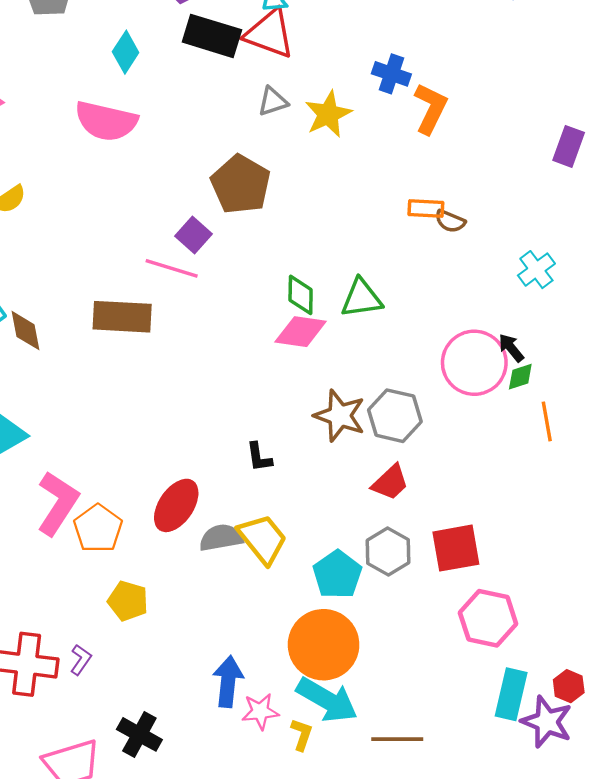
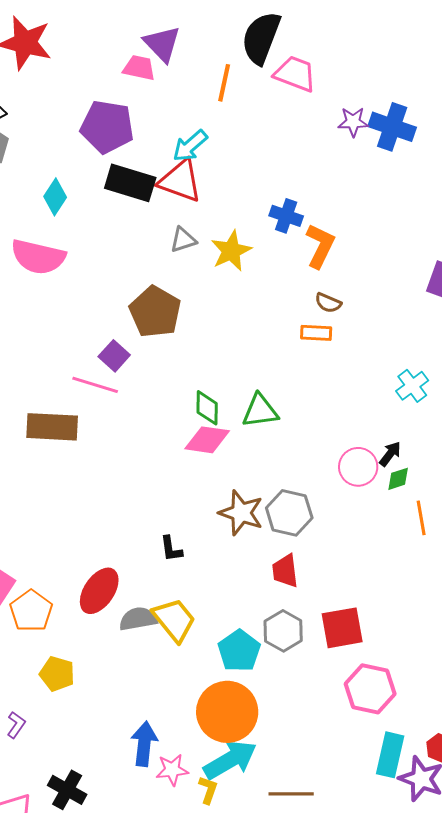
brown semicircle: (450, 221) -> (328, 303), moved
black arrow: (511, 348) -> (390, 454), turned 76
pink circle: (474, 363) -> (358, 467), size x0.7
red trapezoid: (390, 482) -> (285, 571), turned 126
cyan arrow: (327, 700) -> (230, 760), turned -60

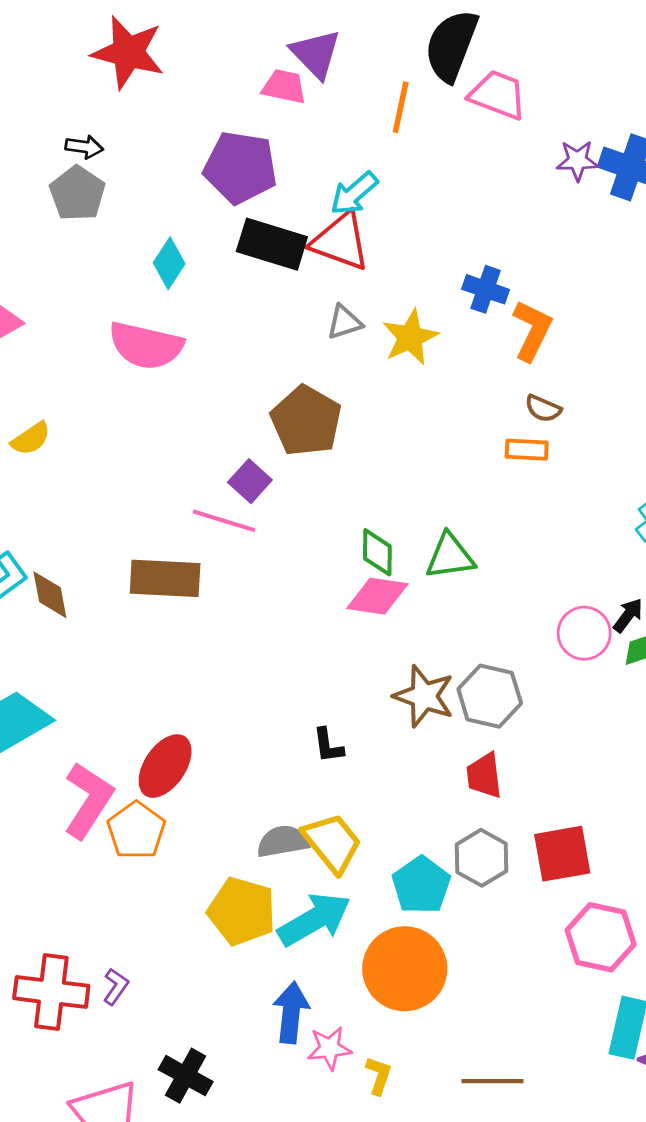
red ellipse: (99, 591) -> (165, 766), moved
yellow pentagon: (57, 674) -> (242, 911), moved, size x1.4
cyan arrow: (230, 760) -> (314, 919), moved

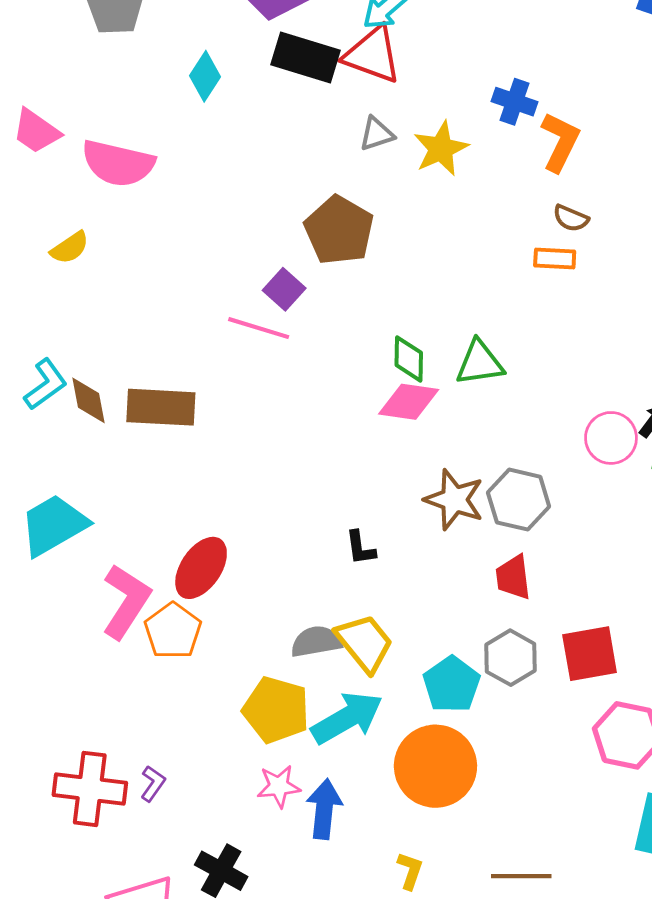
pink semicircle: (146, 345) -> (118, 163), moved
brown rectangle: (165, 578) -> (161, 407), moved
pink star: (329, 1048) -> (279, 786), moved

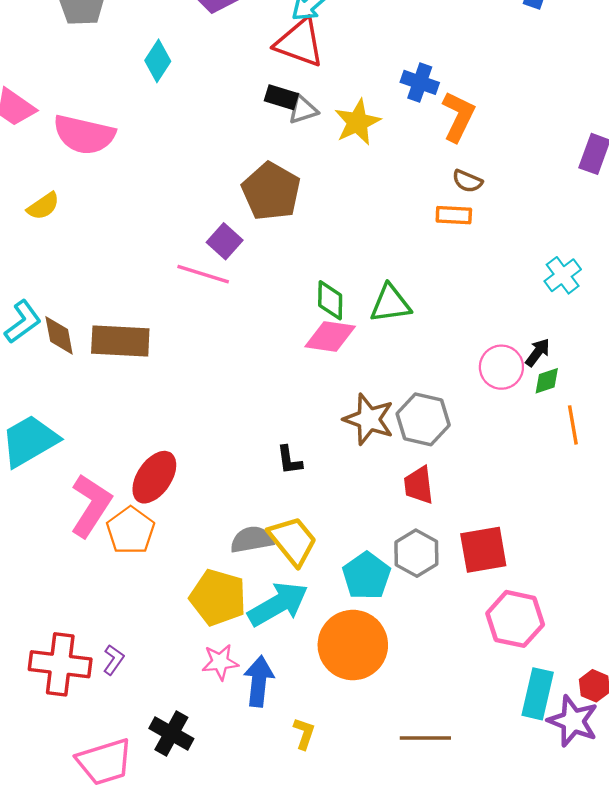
black rectangle: (306, 57) -> (281, 97), moved, size x0.6
yellow L-shape: (410, 871) -> (304, 733), moved

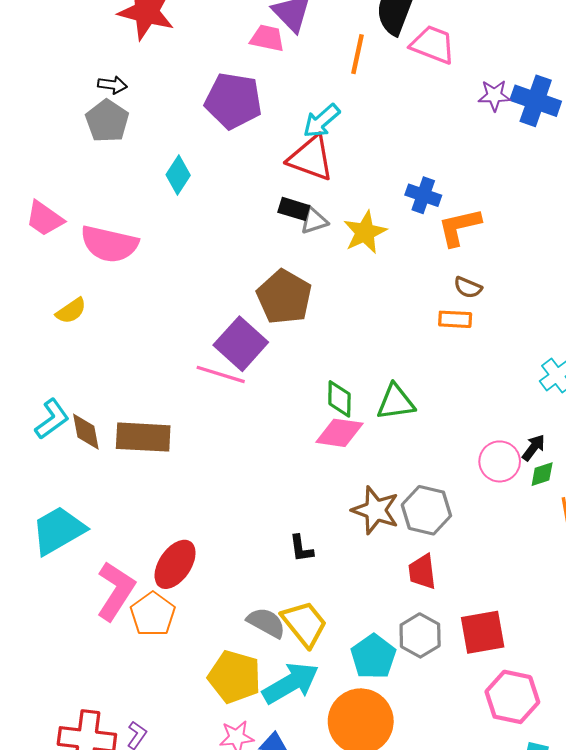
orange L-shape: (458, 116) -> (459, 227), turned -129
purple square: (225, 241) -> (241, 344), size x1.6
gray semicircle: (252, 540) -> (266, 623), turned 39

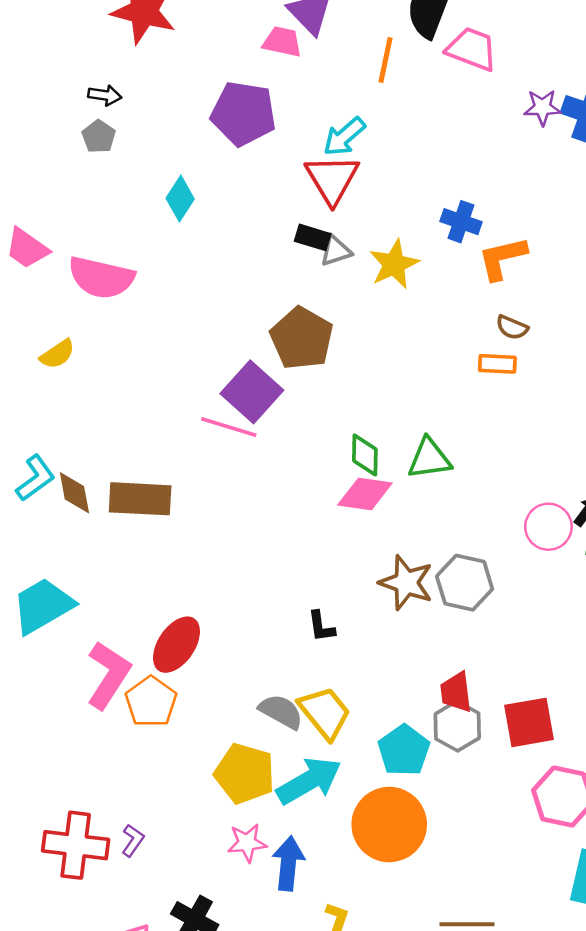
gray pentagon: (107, 121) -> (99, 137), size x0.7
red triangle: (311, 158) -> (332, 179), turned 39
red trapezoid: (422, 572) -> (456, 692), moved

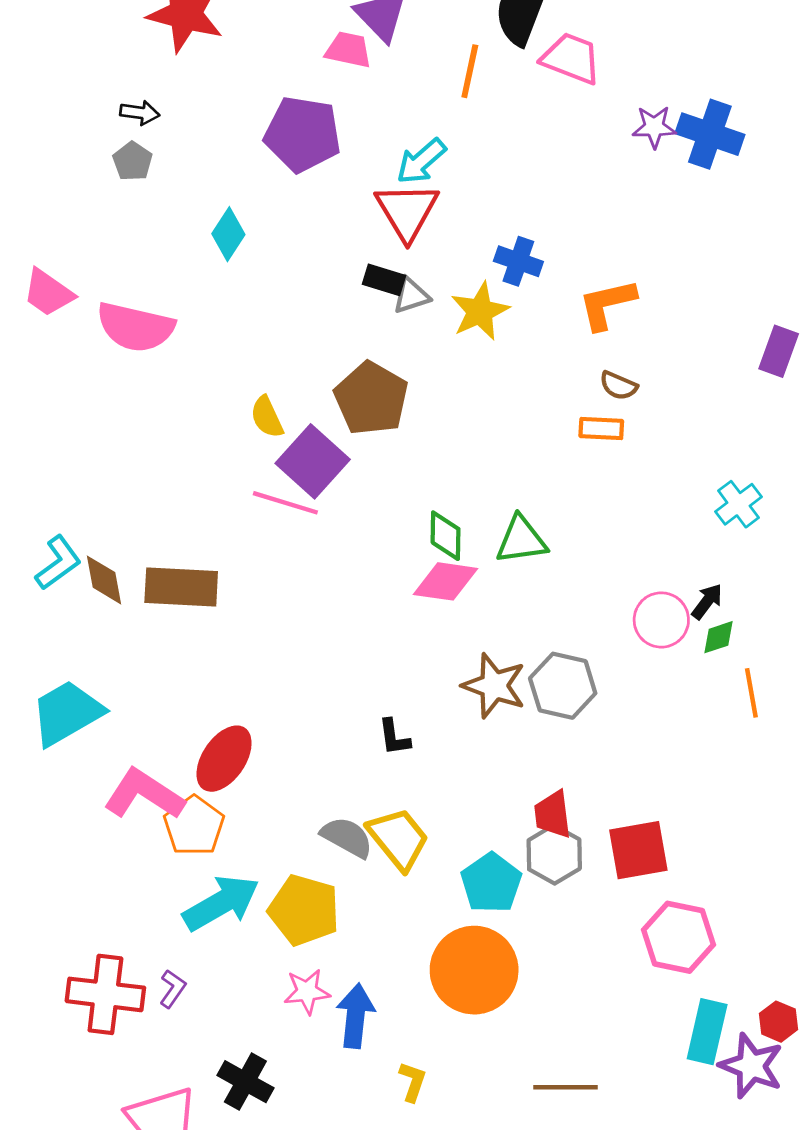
blue cross: (461, 222) -> (518, 261), moved
yellow semicircle: (57, 354) -> (267, 417), moved, turned 99
pink L-shape: (108, 675) -> (144, 794), turned -90
cyan arrow: (309, 781) -> (221, 903), moved

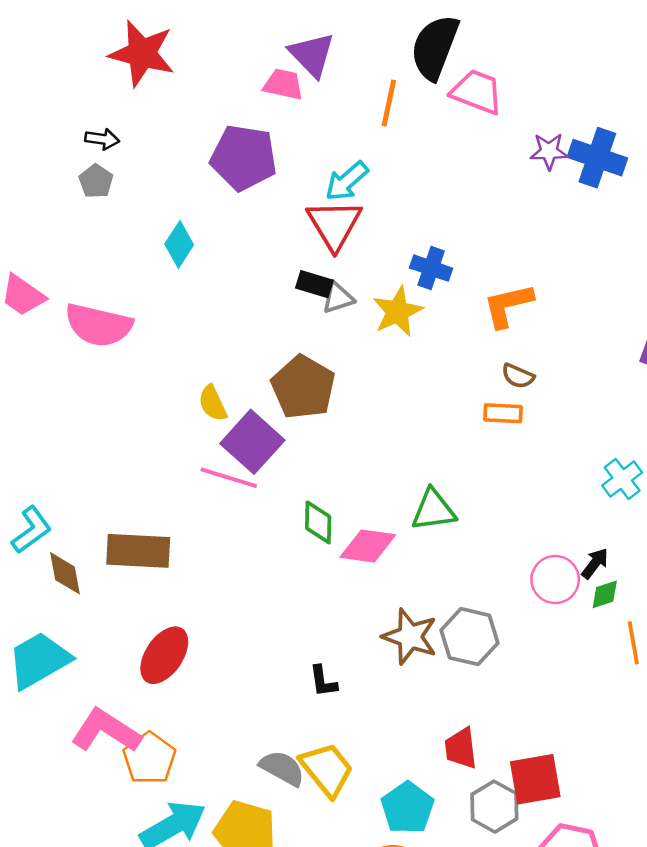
green diamond: (446, 536) -> (318, 522), moved
brown diamond: (104, 580) -> (65, 573), moved
red ellipse: (224, 759) -> (164, 655), moved
gray hexagon: (554, 854) -> (494, 807), moved

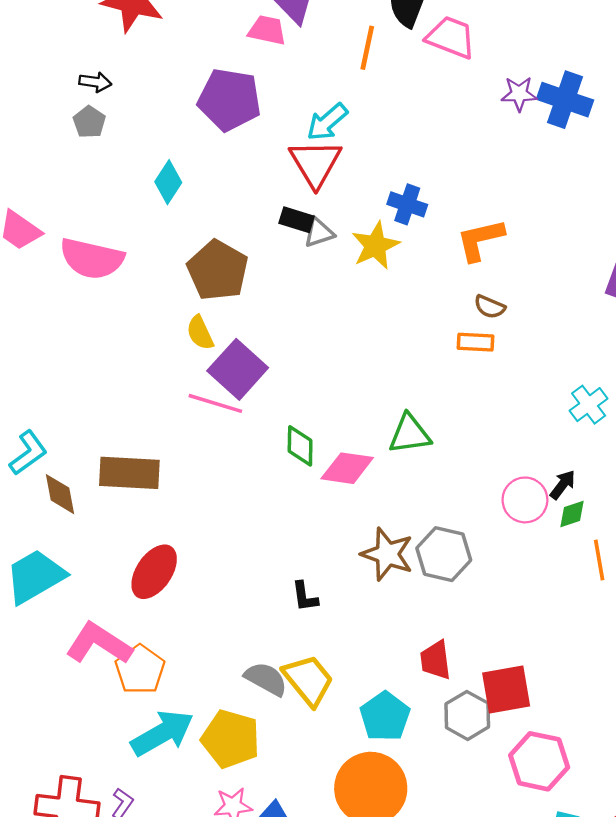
brown pentagon: (303, 387) -> (218, 270), moved

